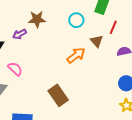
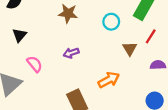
purple arrow: (19, 34) -> (71, 53), moved
orange arrow: (76, 55) -> (109, 80), moved

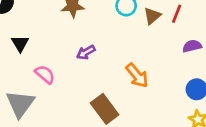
brown triangle: (130, 49) -> (152, 16), moved, turned 32
orange arrow: (109, 80) -> (137, 76), turned 90

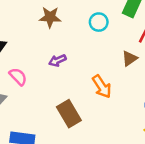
brown triangle: (152, 16) -> (130, 58), moved

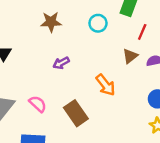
pink semicircle: (18, 77) -> (38, 104), moved

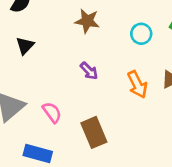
purple arrow: (61, 63) -> (89, 71), turned -119
orange arrow: (105, 85) -> (137, 84), moved

